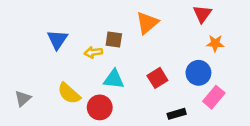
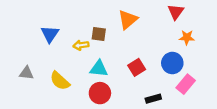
gray triangle: (23, 98) -> (26, 73), moved, turned 48
red circle: (100, 107) -> (100, 93), moved

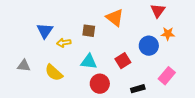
orange triangle: (128, 20) -> (115, 18), turned -42
yellow arrow: (81, 45) -> (64, 43), moved
blue circle: (172, 63) -> (149, 46), moved
red circle: (100, 93) -> (100, 84), moved

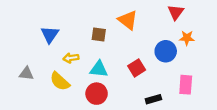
yellow arrow: (64, 43) -> (71, 58), moved
pink rectangle: (167, 76) -> (186, 85), turned -36
red circle: (100, 84) -> (97, 94), moved

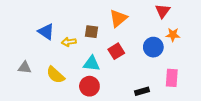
orange triangle: (128, 20) -> (118, 18), turned 42
blue triangle: (50, 35) -> (46, 32), turned -30
yellow arrow: (71, 58) -> (69, 42), moved
red square: (137, 68) -> (116, 51), moved

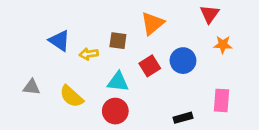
blue circle: (153, 47) -> (183, 61), moved

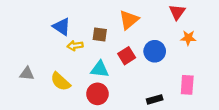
blue triangle: (59, 41) -> (62, 27), moved

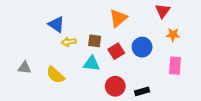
brown square: (100, 34) -> (95, 41), moved
pink rectangle: (187, 85) -> (175, 66), moved
red circle: (97, 94) -> (115, 86), moved

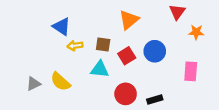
orange star: (173, 35) -> (196, 32), moved
gray triangle: (24, 68) -> (33, 84), moved, turned -32

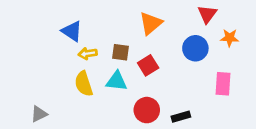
blue circle: (155, 51) -> (195, 48), moved
yellow semicircle: (60, 82) -> (84, 84), moved, turned 30
gray triangle: (33, 84) -> (39, 114), moved

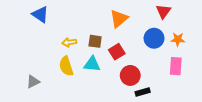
blue triangle: (72, 31) -> (40, 14), moved
orange star: (230, 38) -> (178, 39), moved
red circle: (147, 110) -> (130, 75), moved
gray triangle: (39, 114) -> (33, 82), moved

